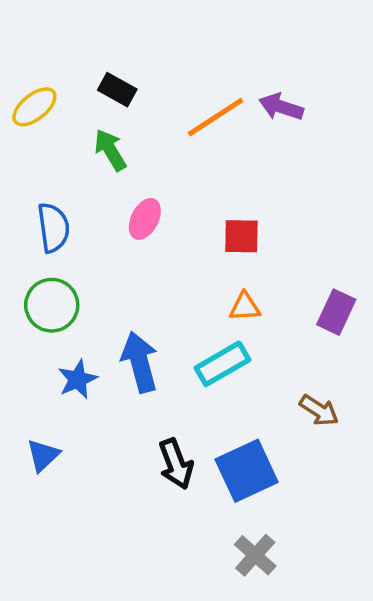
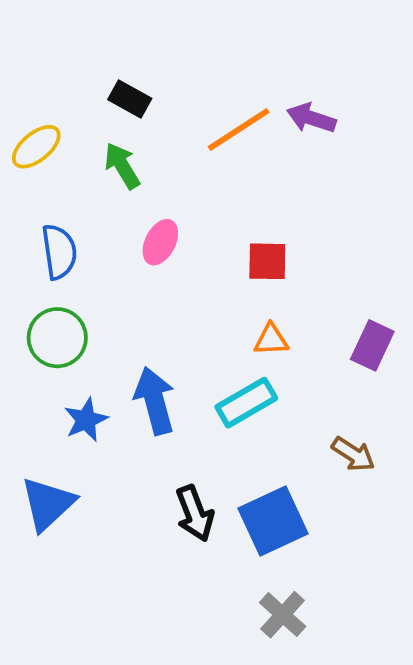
yellow ellipse: (34, 107) -> (36, 147), moved
blue triangle: (43, 455) -> (48, 504), size x1.5

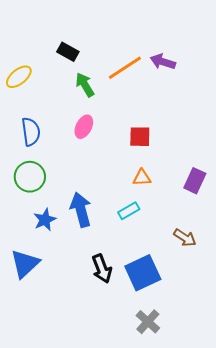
green arrow: (122, 166) -> (85, 85), moved
cyan rectangle: (246, 403) -> (129, 211), size x0.7

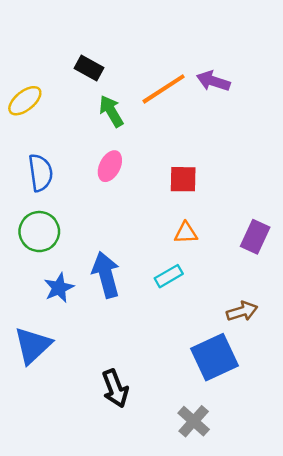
brown arrow: (185, 238) -> (242, 311), turned -50
black arrow: (102, 269) -> (115, 389), moved
blue square: (143, 273) -> (215, 357), moved

